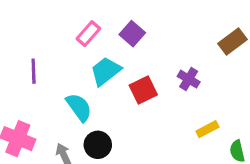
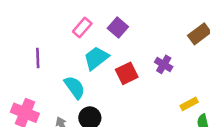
yellow rectangle: (207, 129) -> (189, 104), moved

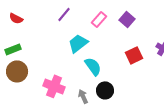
purple line: (38, 58) -> (64, 14), moved, turned 42
cyan trapezoid: (96, 58) -> (78, 43), moved

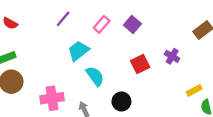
pink cross: (54, 86) -> (52, 98), turned -30
black circle: (105, 90) -> (121, 101), moved

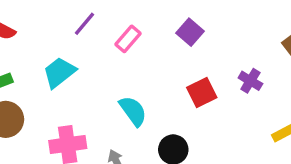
pink rectangle: (102, 24) -> (128, 39), moved
cyan trapezoid: (78, 51) -> (59, 72), moved

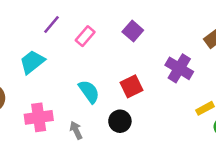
purple cross: (250, 81) -> (179, 68), size x1.5
red square: (202, 93) -> (132, 86), moved

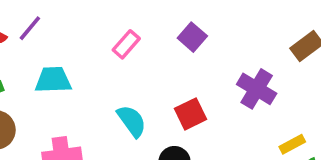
purple line: (52, 25) -> (30, 28), moved
cyan trapezoid: (32, 62) -> (53, 80), turned 36

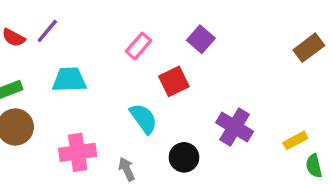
purple cross: (257, 89) -> (235, 127), moved
red square: (191, 114) -> (174, 81), moved

